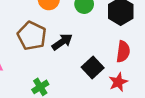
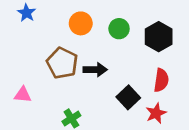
black arrow: (62, 42) -> (95, 70), turned 35

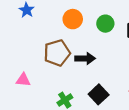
brown pentagon: (62, 63) -> (57, 53), turned 30
black square: (128, 97) -> (99, 94), moved

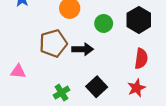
green circle: (105, 24) -> (104, 23), moved

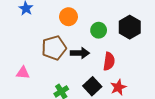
red semicircle: (141, 59) -> (109, 61), moved
red star: (136, 88) -> (118, 87), moved

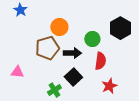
orange circle: (68, 17) -> (59, 27), moved
green circle: (99, 30) -> (92, 39), moved
black square: (92, 86) -> (73, 77), moved

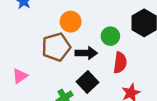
pink triangle: (17, 72) -> (20, 76), turned -40

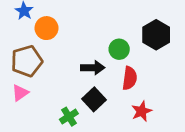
orange circle: (71, 22) -> (46, 28), moved
brown pentagon: (56, 47) -> (27, 61), moved

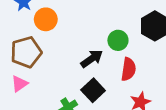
black arrow: (93, 68) -> (92, 59), turned -35

